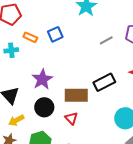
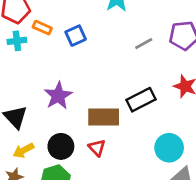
orange rectangle: (30, 37) -> (42, 28), moved
cyan cross: (11, 50) -> (17, 41), moved
black circle: (44, 107) -> (61, 146), moved

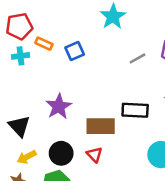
black rectangle: (141, 100) -> (135, 110), turned 30

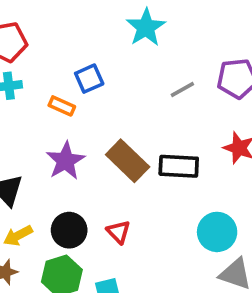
orange rectangle: (44, 44) -> (62, 106), moved
brown rectangle: (101, 126) -> (128, 161), moved, turned 44

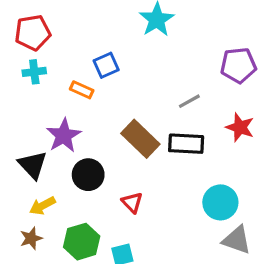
gray line: (182, 89) -> (189, 101), moved
purple star: (65, 161) -> (64, 135), moved
black circle: (69, 230) -> (88, 175), moved

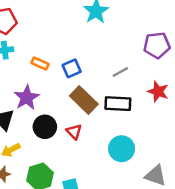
blue square: (106, 65) -> (72, 68), moved
red triangle: (132, 202) -> (74, 132), moved
cyan circle: (220, 202) -> (122, 149), moved

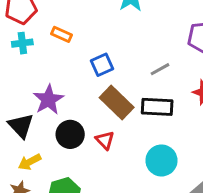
orange rectangle: (40, 64) -> (61, 34), moved

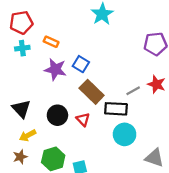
blue square: (102, 65) -> (81, 64), turned -35
gray line: (160, 69) -> (133, 91), moved
purple star: (48, 100) -> (55, 69), moved, turned -30
black rectangle: (157, 107) -> (116, 109), moved

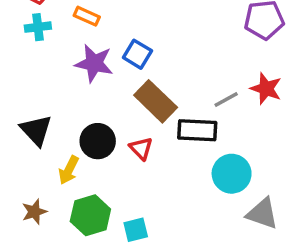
cyan circle: (125, 134) -> (232, 174), moved
yellow arrow: (28, 135) -> (69, 170), moved, turned -35

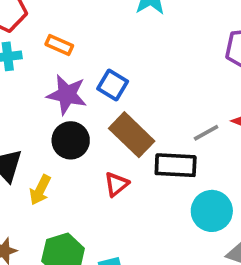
black circle: (98, 141) -> (71, 140), moved
red triangle: (141, 148) -> (116, 184), turned 35
yellow arrow: (69, 170) -> (40, 190), moved

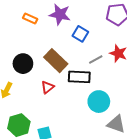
orange rectangle: (59, 45) -> (30, 19), moved
blue square: (113, 85) -> (80, 34), moved
purple star: (67, 95) -> (60, 14), moved

